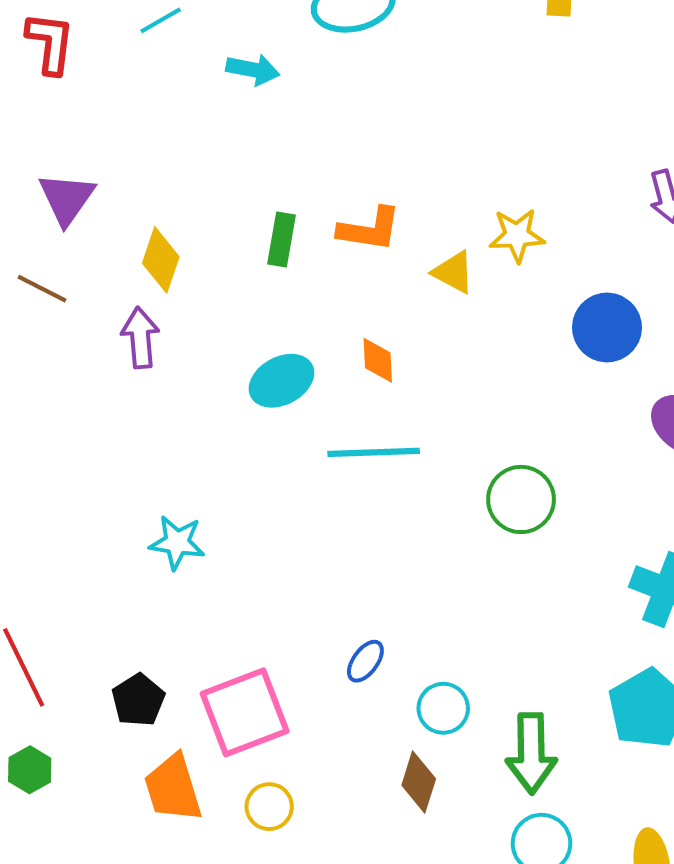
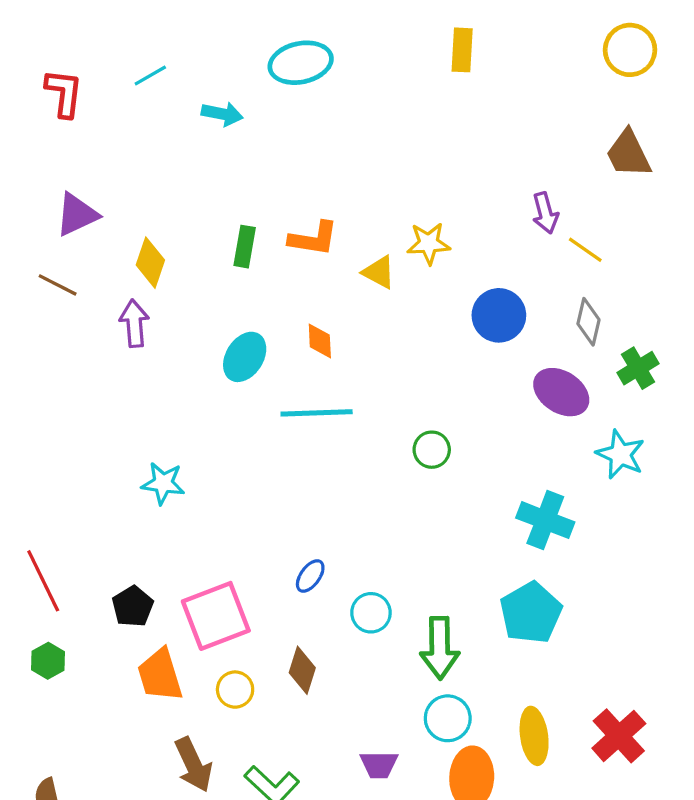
purple triangle: (67, 199) -> (77, 215), turned 30
cyan ellipse: (282, 381) -> (245, 357), turned -30
green circle: (521, 499) -> (432, 450), size x0.7
brown diamond: (419, 782) -> (302, 670), moved

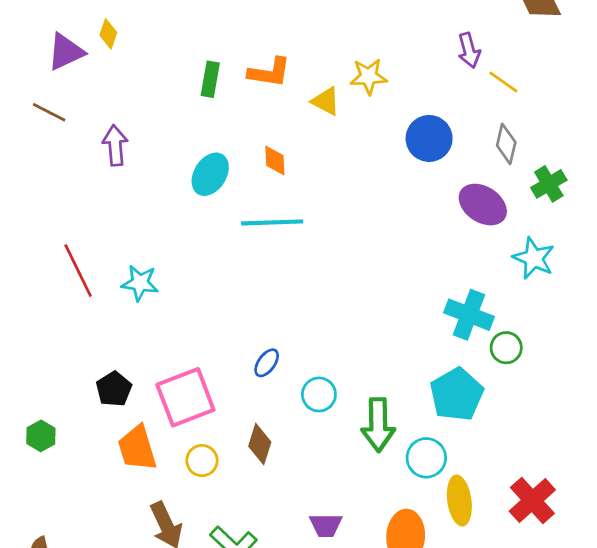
yellow diamond: (150, 263) -> (108, 34), moved, size x0.7
green circle: (432, 450) -> (506, 348), moved
red line: (43, 581) -> (78, 271), moved
cyan circle: (448, 718) -> (426, 458), moved

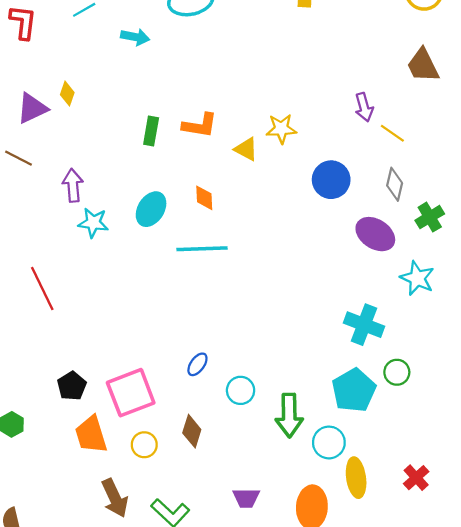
cyan star: (140, 283) -> (93, 223), moved
green circle: (506, 348) -> (397, 372), moved
red cross: (532, 500) -> (416, 478), size x0.7

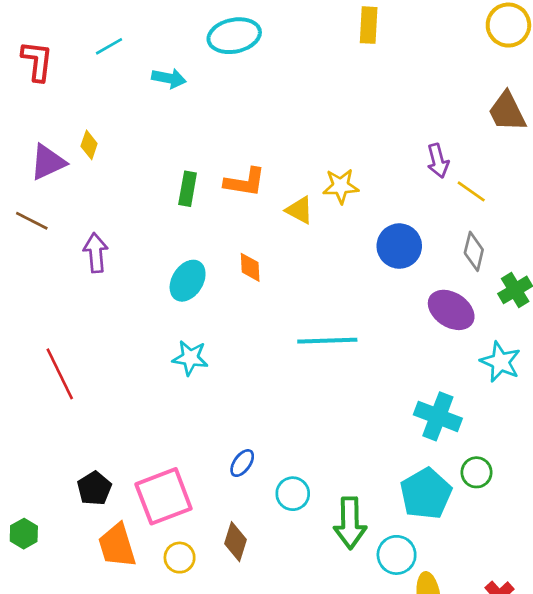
cyan star: (93, 223) -> (190, 358), moved
cyan line: (202, 249) -> (327, 341), moved

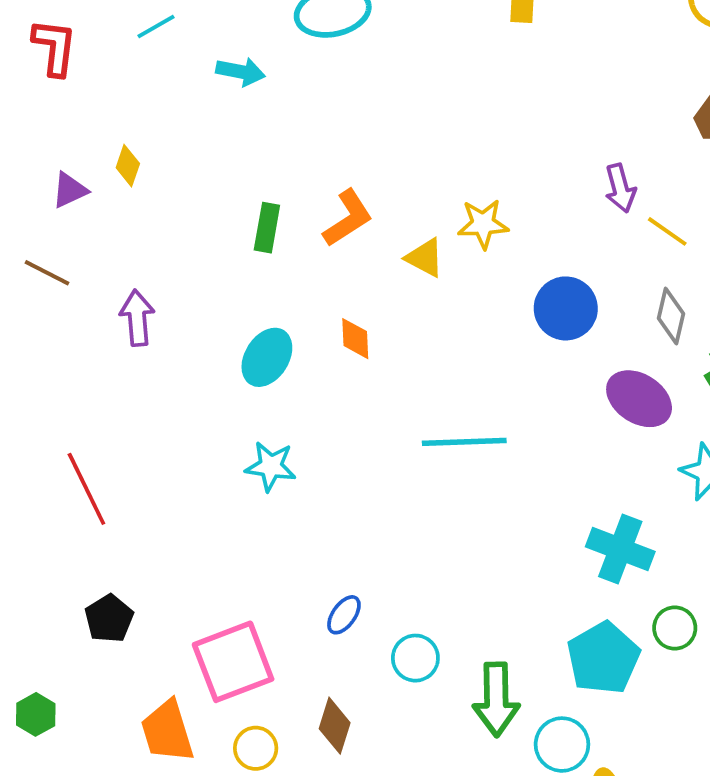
purple triangle: (48, 162) -> (70, 190), size x0.7
orange L-shape: (245, 182) -> (348, 218), turned -42
black pentagon: (94, 488) -> (109, 619), moved

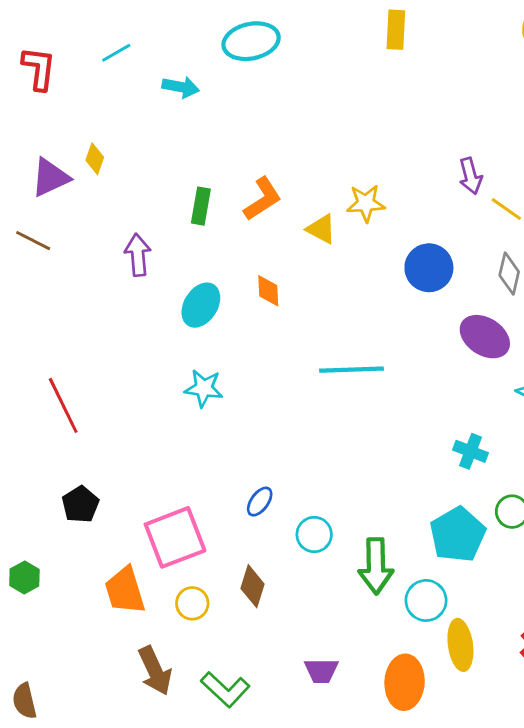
purple triangle: (70, 190) -> (50, 177), size x1.4
purple arrow: (137, 318) -> (138, 255), moved
cyan cross: (620, 549) -> (470, 451), size x0.7

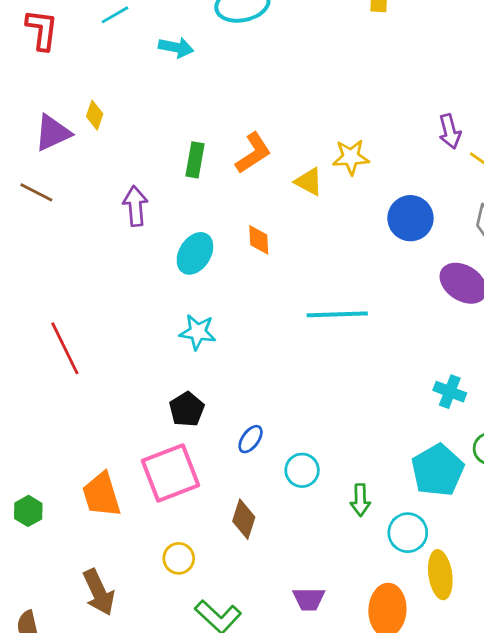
black pentagon: (80, 504) -> (187, 409), moved
green arrow: (376, 566) -> (360, 500), size x0.6
orange trapezoid: (125, 590) -> (101, 495), moved
yellow circle: (192, 603) -> (179, 558), moved
brown arrow: (155, 671) -> (99, 592), moved

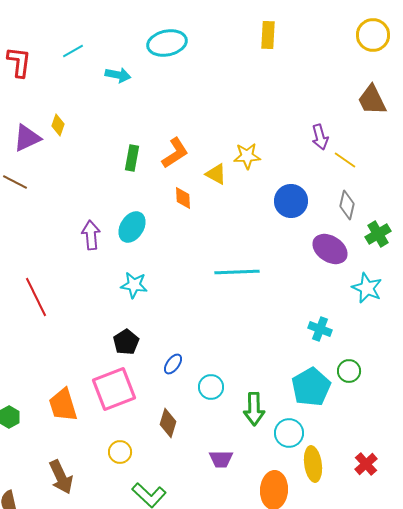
purple arrow: (135, 206) -> (91, 235), moved
orange diamond: (259, 240) -> (183, 198), moved
green arrow: (360, 500) -> (254, 409), size x1.4
purple trapezoid: (309, 599) -> (221, 459), moved

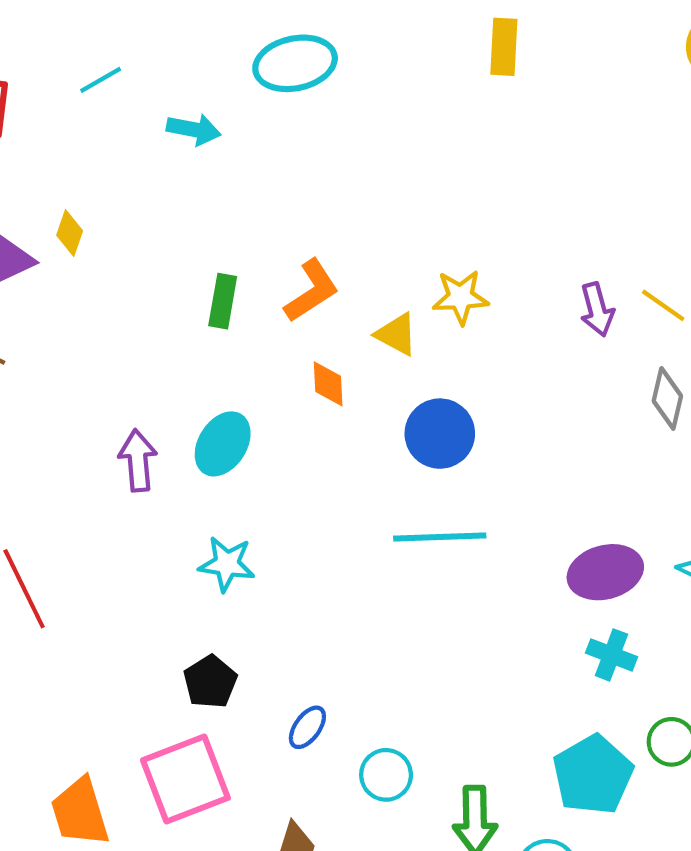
purple arrow: (320, 137) -> (597, 309), moved
blue circle: (291, 201) -> (440, 434), moved
purple ellipse: (330, 249) -> (605, 572), moved, turned -48

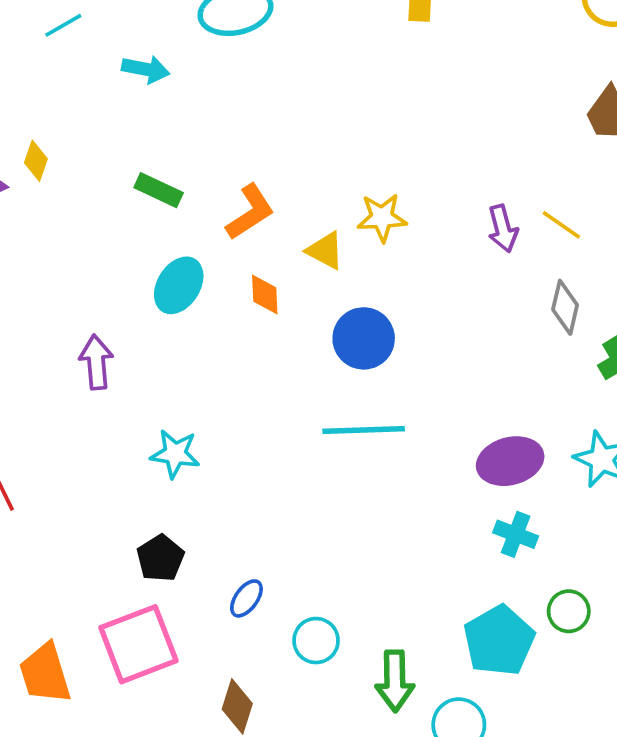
green rectangle: (223, 301) -> (159, 190), moved, turned -75
cyan ellipse: (223, 444) -> (179, 285), moved

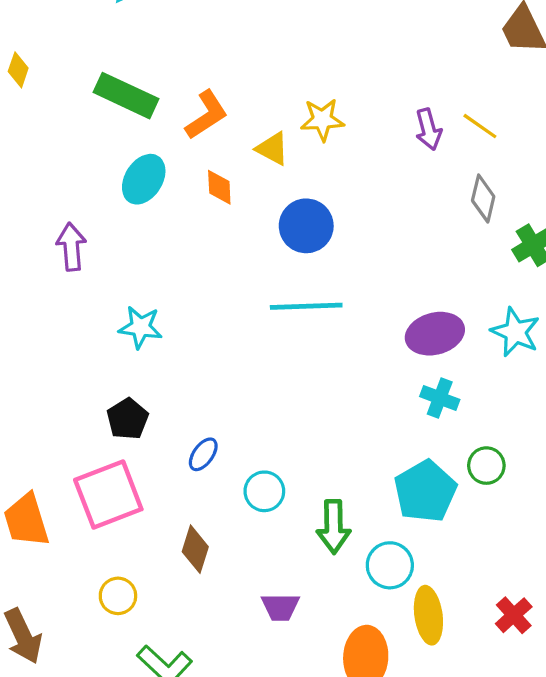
green rectangle: (159, 190) -> (126, 96), size x1.5

